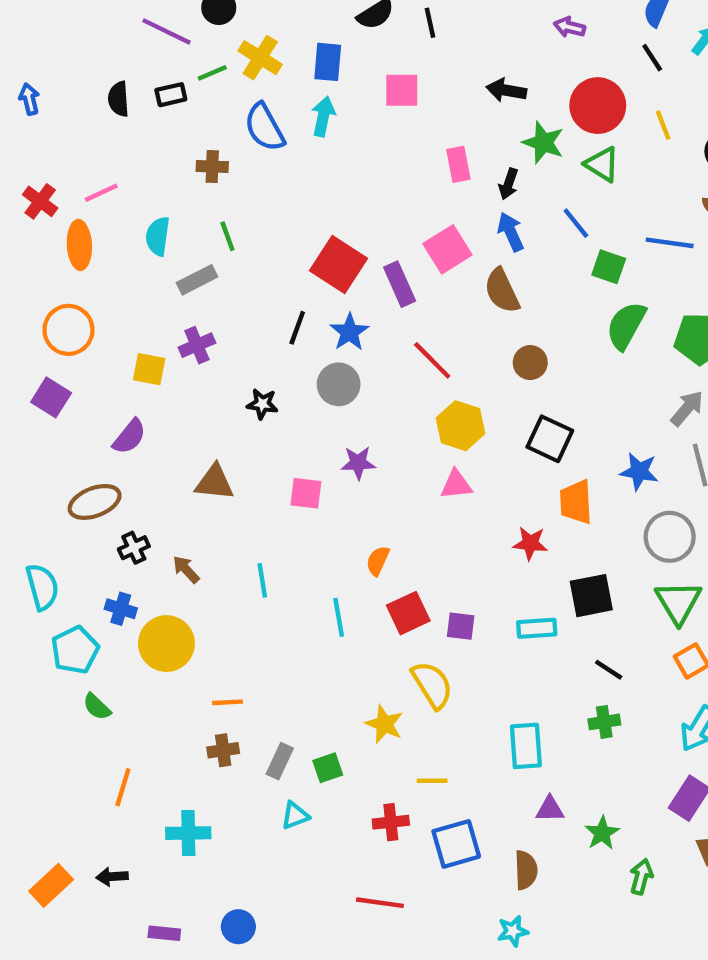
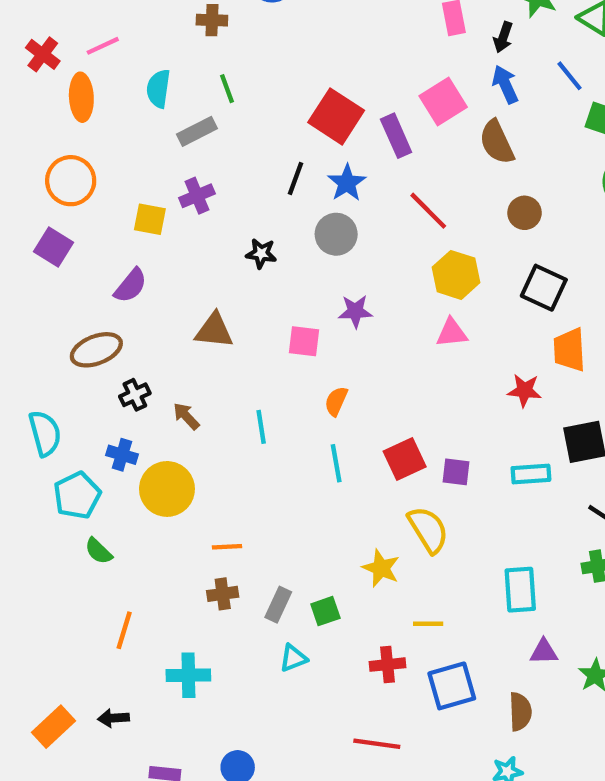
orange semicircle: (378, 561) -> (336, 401), moved

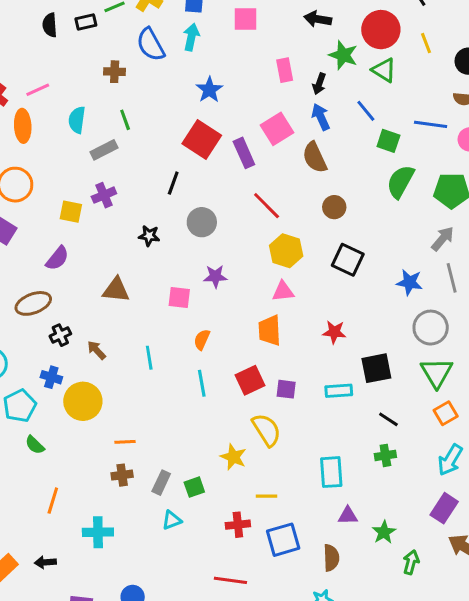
blue star: (347, 183) -> (209, 90), moved
orange trapezoid: (569, 350) -> (270, 331), moved

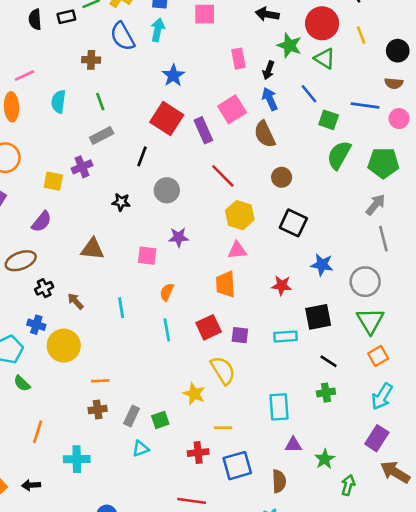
gray rectangle: (104, 150) -> (102, 135), moved
blue star: (410, 282) -> (322, 265), moved

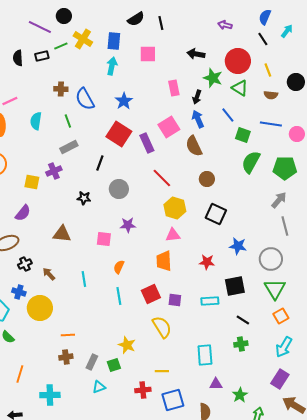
blue semicircle: (122, 36) -> (85, 99), moved
brown semicircle: (394, 83) -> (271, 95), moved
yellow star: (194, 394) -> (127, 345), moved

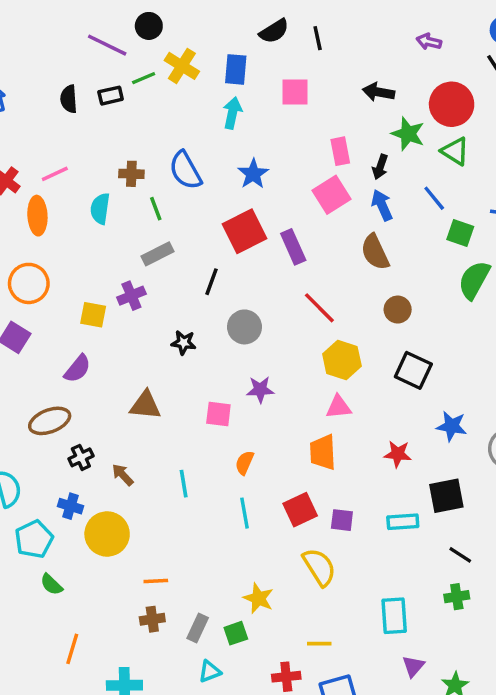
brown cross: (61, 89) -> (131, 174), moved
pink square: (169, 127) -> (331, 195), moved
red square: (119, 134) -> (245, 231), turned 30
purple triangle: (216, 384) -> (413, 666), turned -48

